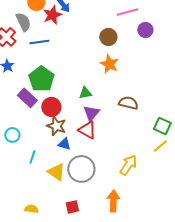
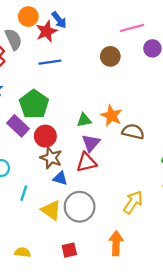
blue line: (39, 42) -> (50, 62), moved
orange star: (109, 64) -> (111, 116), moved
red triangle: (87, 130) -> (86, 162), turned -42

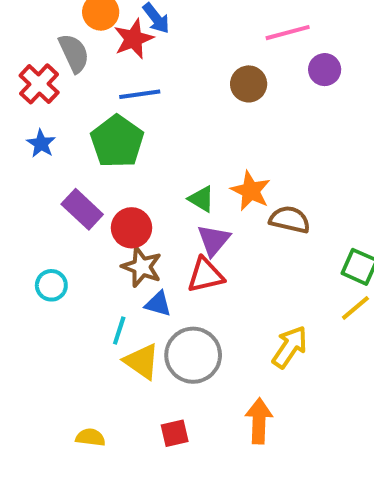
green pentagon: (34, 104) -> (117, 142), moved
green triangle: (84, 120) -> (201, 199), turned 42
cyan line: (24, 193) -> (119, 331), moved

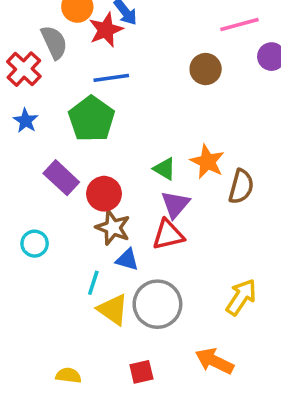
brown semicircle: (290, 220) -> (241, 187), turned 92
orange arrow: (259, 421) -> (214, 361), turned -66

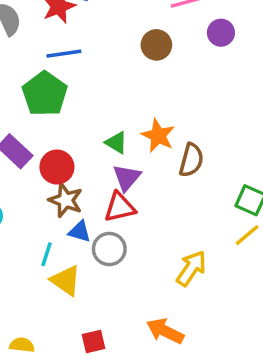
gray circle: (157, 304) -> (109, 249), moved, size x0.7

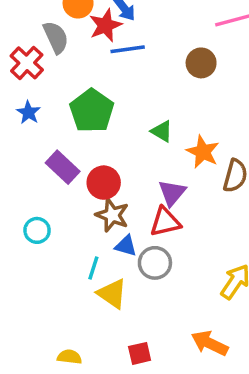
blue line: (64, 54) -> (128, 49), moved
green triangle: (116, 143) -> (162, 131), moved

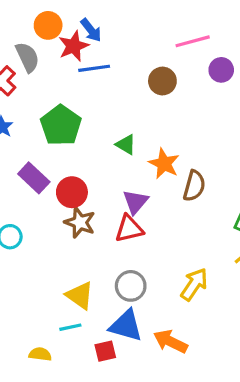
blue triangle: (126, 246) -> (126, 326), moved, size x1.6
gray circle: (155, 263) -> (131, 286), moved
cyan line: (93, 268) -> (70, 327), moved, turned 60

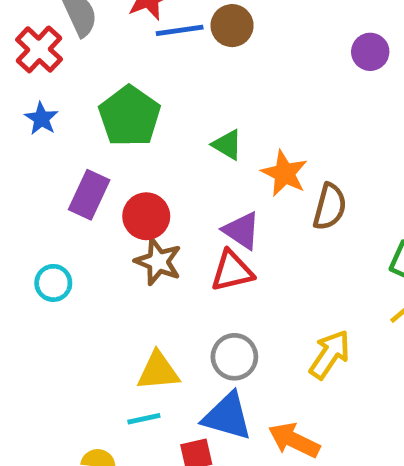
purple circle: (221, 70) -> (370, 52), moved
brown circle: (162, 81) -> (232, 26), moved
purple rectangle: (34, 178) -> (89, 195), turned 72
purple triangle: (135, 202) -> (242, 231), turned -36
yellow triangle: (80, 295) -> (158, 371), turned -40

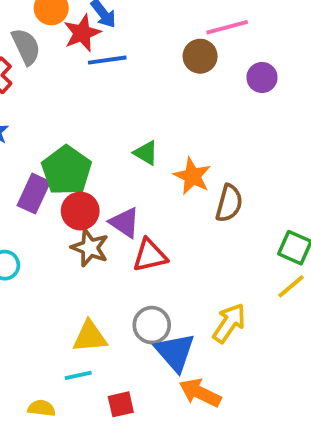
brown circle: (232, 26) -> (200, 56), moved
green pentagon: (130, 116) -> (67, 170), moved
purple triangle: (242, 231) -> (125, 223), moved
blue triangle: (227, 416) -> (175, 352), moved, turned 33

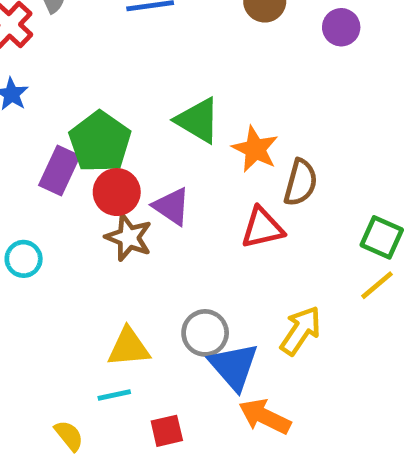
green triangle: (146, 153) -> (198, 120), size x1.5
red triangle: (150, 255) -> (262, 228), moved
yellow semicircle: (41, 408) -> (69, 436), turned 44

